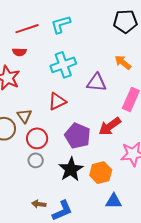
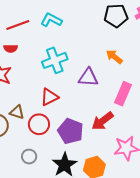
cyan L-shape: (61, 24) -> (51, 20), turned 45
brown triangle: (24, 116) -> (17, 112), turned -35
red circle: (37, 138) -> (39, 124), moved

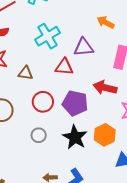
red triangle: (49, 97) -> (64, 67), moved, turned 42
brown triangle: (17, 112) -> (25, 73), moved
red arrow: (103, 121) -> (105, 88), turned 60

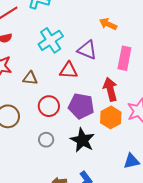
purple triangle: (84, 47) -> (87, 50), turned 30
red arrow: (105, 88) -> (110, 89), turned 65
orange hexagon: (105, 135) -> (111, 117), moved

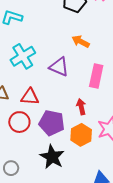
red triangle: (69, 70) -> (30, 97), moved
red arrow: (110, 89) -> (81, 107), size x0.7
gray circle: (46, 140) -> (11, 168), moved

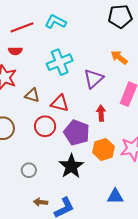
purple triangle: (59, 67) -> (94, 79), turned 45
red arrow: (81, 107) -> (101, 113), moved

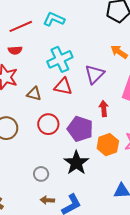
red triangle: (60, 103) -> (63, 86), moved
gray circle: (29, 170) -> (41, 174), moved

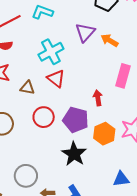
purple triangle: (95, 74) -> (85, 32), moved
red triangle: (63, 86) -> (56, 79), turned 30
gray circle: (41, 174) -> (26, 176), moved, size x1.5

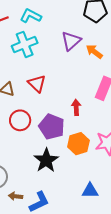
cyan cross: (51, 52) -> (25, 44), moved

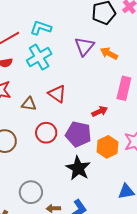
red arrow: (76, 107) -> (100, 111), turned 77

